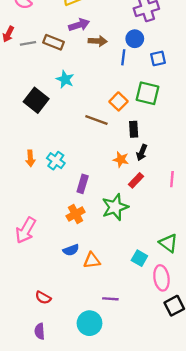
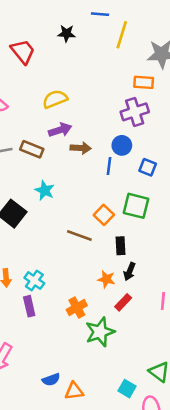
blue square: (158, 58) -> (148, 167), turned 35
purple rectangle: (83, 184) -> (29, 306), moved, turned -30
orange cross: (76, 214) -> (77, 308), moved

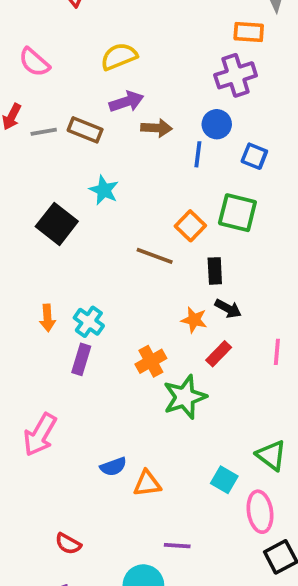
black arrow: (130, 271) -> (228, 309), turned -84
purple rectangle: (29, 306) -> (81, 359), turned 30

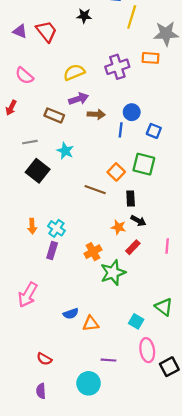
purple cross: (236, 75) -> (117, 67), moved
gray line: (44, 132) -> (30, 142), moved
pink ellipse: (260, 512) -> (147, 350), moved

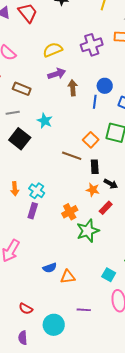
brown arrow: (96, 114) -> (73, 88), turned -98
brown rectangle: (54, 115) -> (22, 89), moved
black rectangle: (131, 198) -> (95, 167), moved
cyan circle: (89, 383) -> (54, 325), moved

